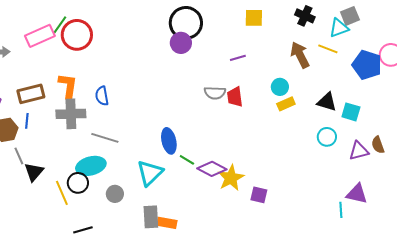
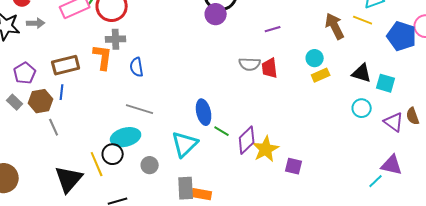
gray cross: (71, 114) -> (116, 39), moved, size x0.7
purple triangle: (359, 151) -> (394, 122), turned 50
purple diamond: (212, 169) -> (247, 140), turned -72
black triangle: (34, 172) -> (69, 179), moved, size x1.4
cyan line: (341, 210) -> (376, 181), turned 49

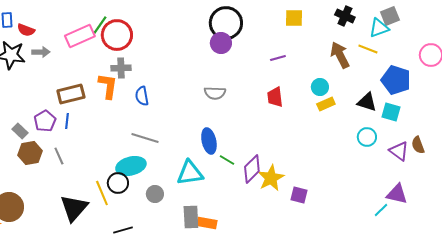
blue pentagon: (402, 36) -> (396, 80), moved
gray semicircle: (250, 64) -> (215, 93), moved
purple pentagon: (25, 73) -> (45, 121), moved
brown hexagon: (41, 101) -> (30, 153), moved
cyan triangle: (185, 144) -> (190, 173), turned 36

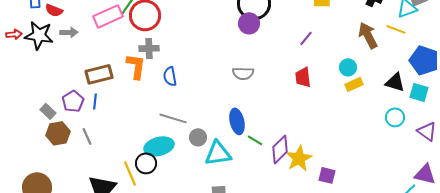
purple line: (278, 58) -> (306, 38), turned -35
gray circle: (155, 194) -> (198, 137), moved

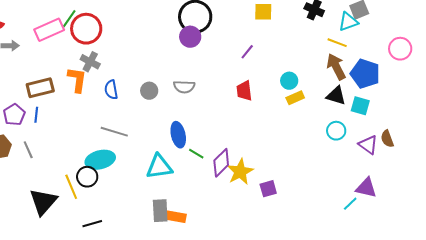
brown arrow: (368, 35) -> (336, 67), moved
gray cross: (149, 48) -> (90, 62), turned 30
gray circle: (198, 137) -> (149, 91), moved
purple square: (327, 175) -> (268, 189), turned -30

